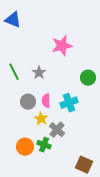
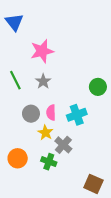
blue triangle: (13, 20) -> (14, 22), turned 30
pink star: (62, 46) -> (42, 51), moved
orange circle: (25, 147) -> (18, 158), moved

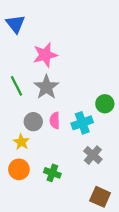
gray star: (43, 81) -> (46, 87), size x1.5
green circle: (98, 87) -> (105, 104), moved
yellow star: (45, 133) -> (21, 142), moved
gray cross: (63, 145) -> (93, 155), moved

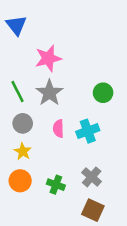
green circle: (105, 104) -> (103, 93), moved
gray circle: (33, 122) -> (23, 123), moved
gray cross: (93, 155) -> (92, 177), moved
brown square: (100, 197) -> (93, 210), moved

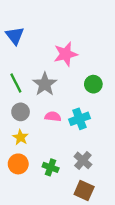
blue triangle: (16, 25) -> (15, 36), moved
pink star: (48, 58) -> (66, 54), moved
pink semicircle: (58, 128) -> (53, 117), turned 98

